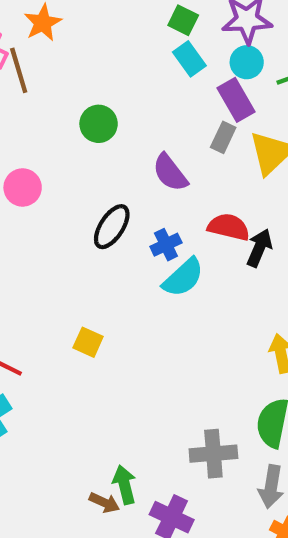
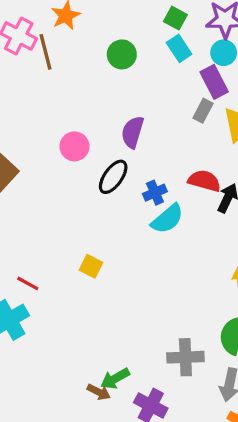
green circle: (99, 124) -> (122, 54), moved
purple semicircle: (170, 173) -> (133, 132), moved, turned 52
pink circle: (23, 187) -> (74, 146), moved
green arrow: (125, 485) -> (115, 379), turned -108

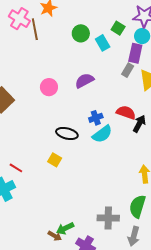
green square: (175, 18) -> (118, 28), moved
cyan rectangle: (179, 48) -> (103, 43), moved
purple rectangle: (214, 82) -> (135, 53), turned 36
purple semicircle: (133, 132) -> (84, 81), turned 42
black ellipse: (113, 177) -> (67, 133), moved, turned 65

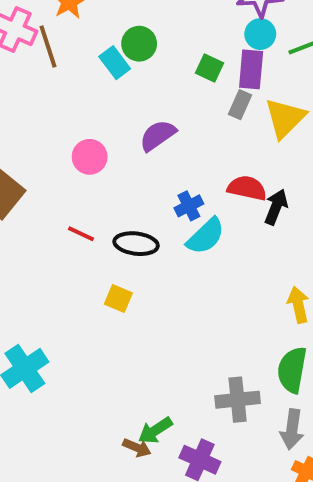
green square: (118, 28) -> (210, 68), moved
cyan rectangle: (103, 43) -> (115, 63), moved
red line: (16, 168) -> (81, 234), moved

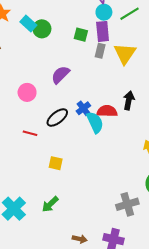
cyan rectangle: (115, 63) -> (28, 23), moved
red semicircle: (247, 188) -> (107, 111), moved
cyan semicircle: (206, 236) -> (95, 122), turned -60
black ellipse: (136, 244) -> (57, 117), moved, turned -35
green arrow: (155, 430) -> (50, 204), moved

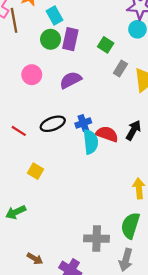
green circle: (42, 29) -> (51, 39), moved
purple rectangle: (103, 31) -> (70, 39), moved
pink circle: (27, 92) -> (32, 75), moved

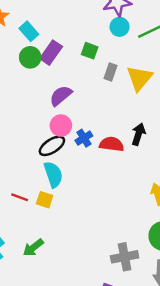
purple rectangle: (70, 39) -> (51, 53), turned 35
pink circle: (32, 75) -> (61, 126), moved
red line: (19, 131) -> (20, 197), moved
cyan semicircle: (91, 142) -> (53, 174), moved

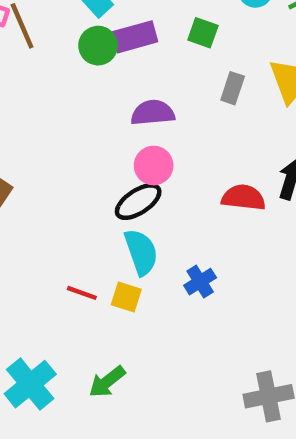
purple rectangle: (51, 53) -> (135, 37), turned 40
gray rectangle: (111, 72) -> (233, 88), moved
purple semicircle: (61, 96) -> (153, 113), turned 35
blue cross: (84, 138) -> (200, 282), moved

